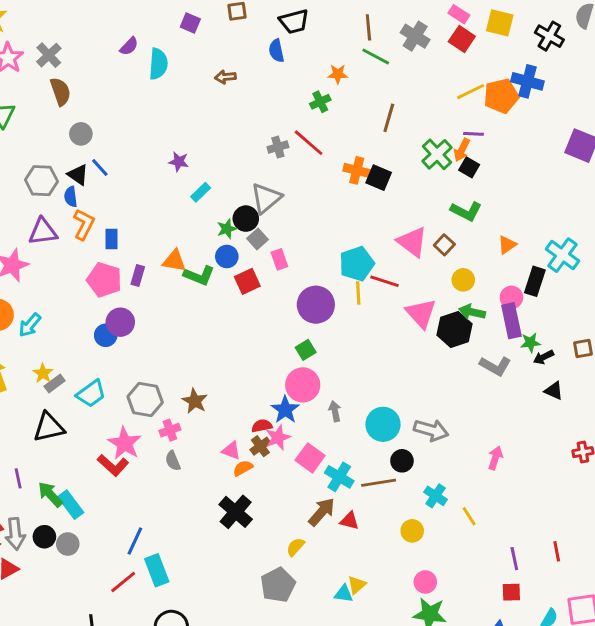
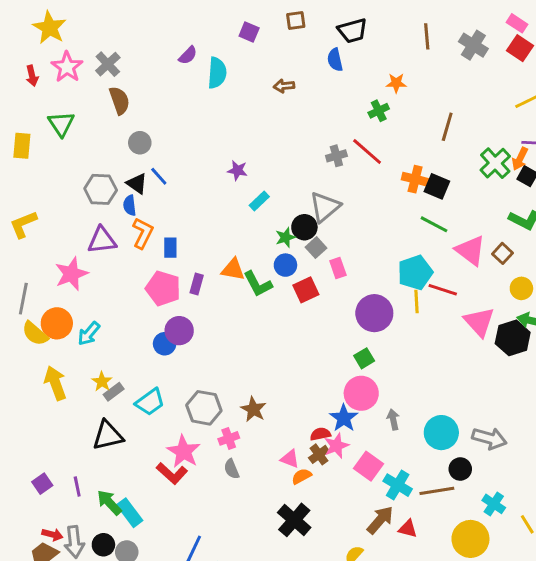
green line: (376, 57) -> (434, 224), moved
green L-shape: (199, 275) -> (258, 284), turned 40
yellow circle: (412, 531) -> (470, 539), size x1.6

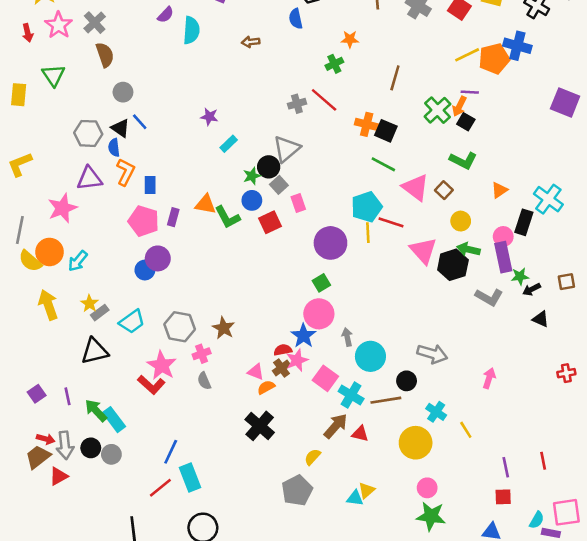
cyan circle: (441, 433) -> (370, 356), moved

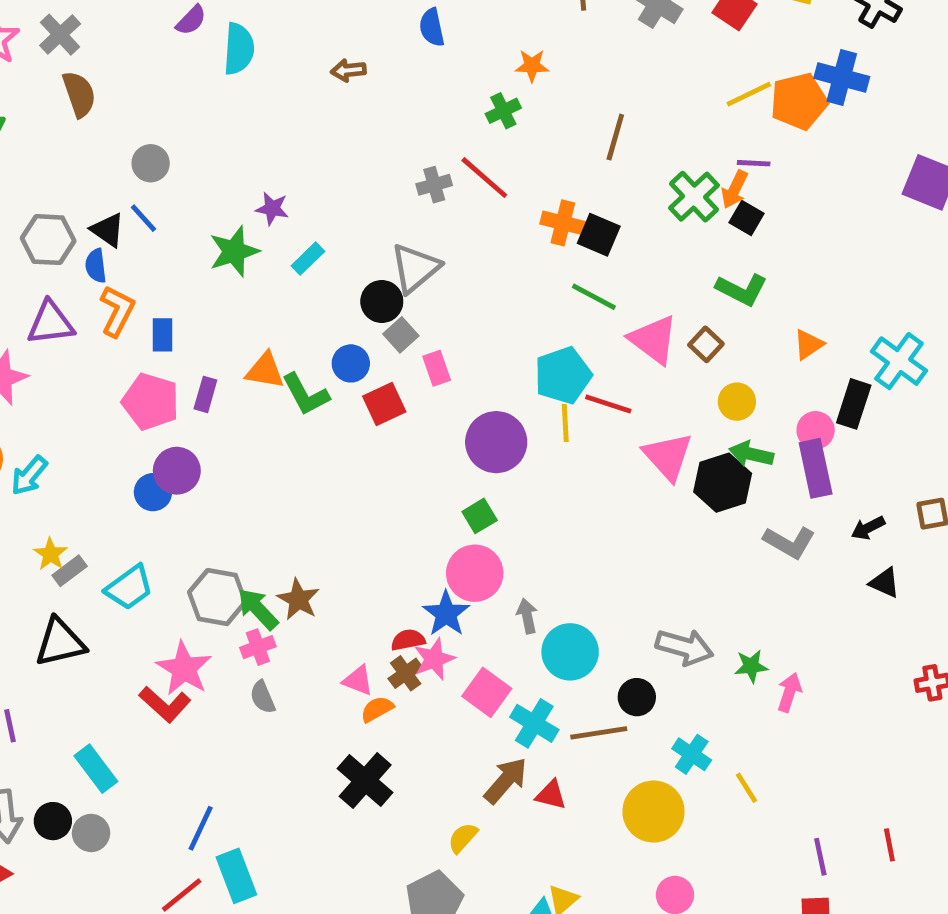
gray circle: (123, 92) -> (151, 163), moved
green star: (252, 176) -> (234, 251), moved, size x1.5
green star: (520, 276) -> (751, 666), moved
green arrow: (96, 411) -> (258, 609), moved

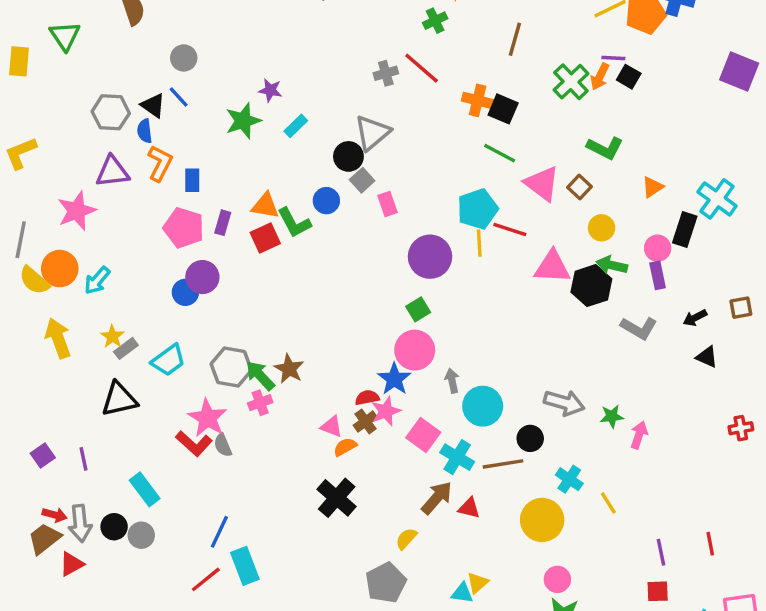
black square: (746, 218) -> (629, 77), moved
red square: (384, 404) -> (265, 238), moved
pink triangle: (668, 456) -> (552, 267), turned -45
purple rectangle: (816, 468) -> (658, 275), size x0.7
gray semicircle: (263, 697) -> (223, 445), moved

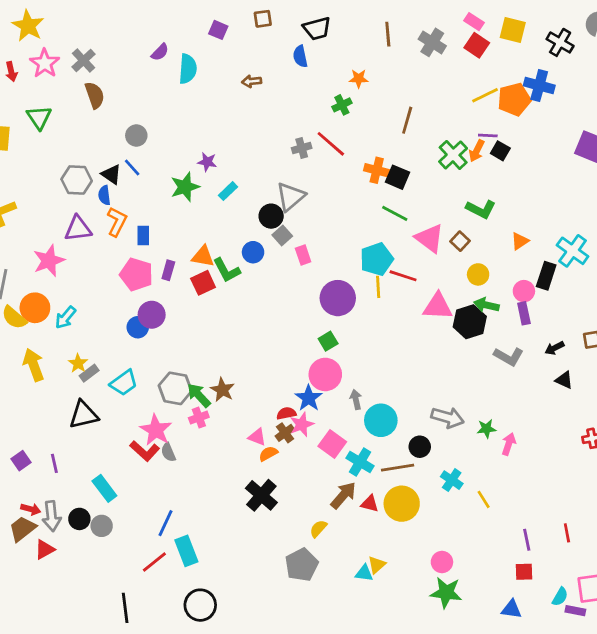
yellow circle: (542, 520) -> (402, 504), moved

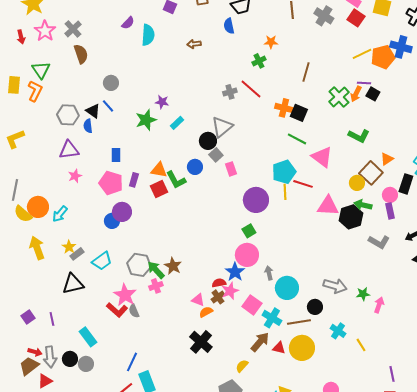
orange L-shape: (117, 222) -> (35, 91), moved
brown square: (460, 241) -> (371, 173), moved, size x1.6
pink star: (49, 261) -> (75, 176), moved, size x0.6

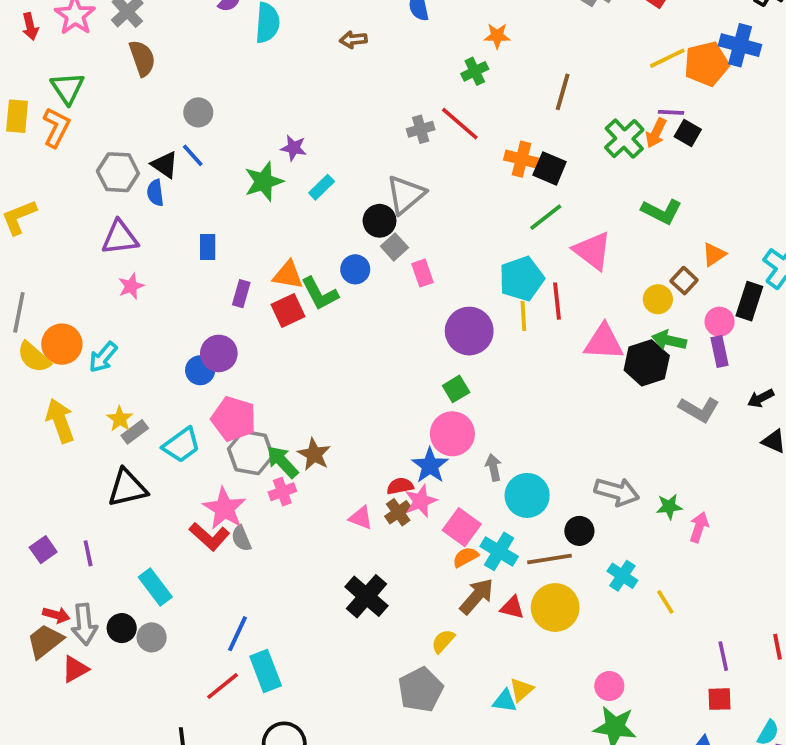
green line: (297, 139) -> (546, 217), turned -66
brown square: (371, 173) -> (684, 281), size x0.6
pink pentagon: (111, 183) -> (234, 419), moved
red line: (303, 184) -> (557, 301), turned 66
orange semicircle: (206, 312) -> (465, 557), moved

